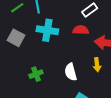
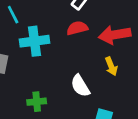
green cross: (36, 74) -> (37, 102), turned 32

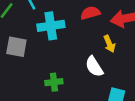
yellow arrow: (111, 66) -> (109, 44), moved

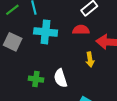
white semicircle: (94, 67) -> (61, 78), moved

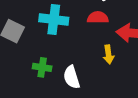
green cross: (36, 79) -> (42, 67), moved

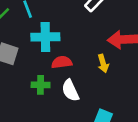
red semicircle: (98, 17) -> (62, 62), moved

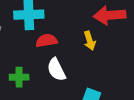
green cross: (41, 85) -> (19, 77), moved

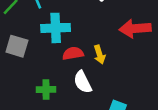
yellow arrow: (90, 41) -> (100, 54), moved

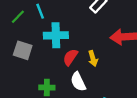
red semicircle: (73, 53) -> (70, 57), turned -48

